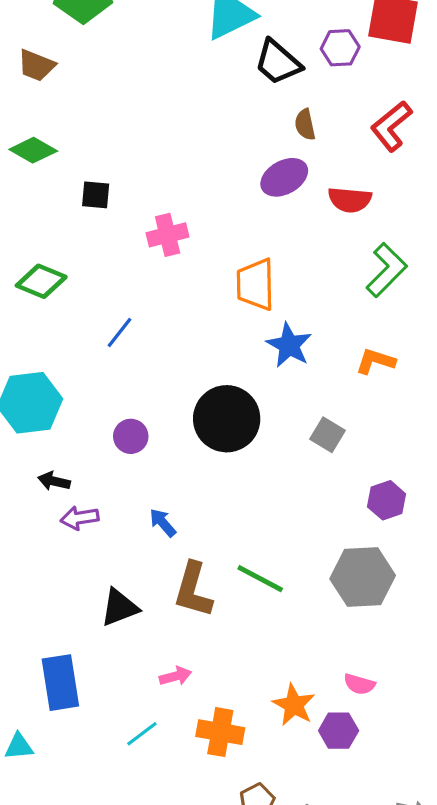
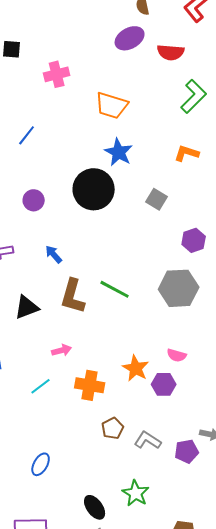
orange trapezoid: (255, 284) -> (112, 105), turned -72
blue star: (289, 345) -> (119, 152), moved

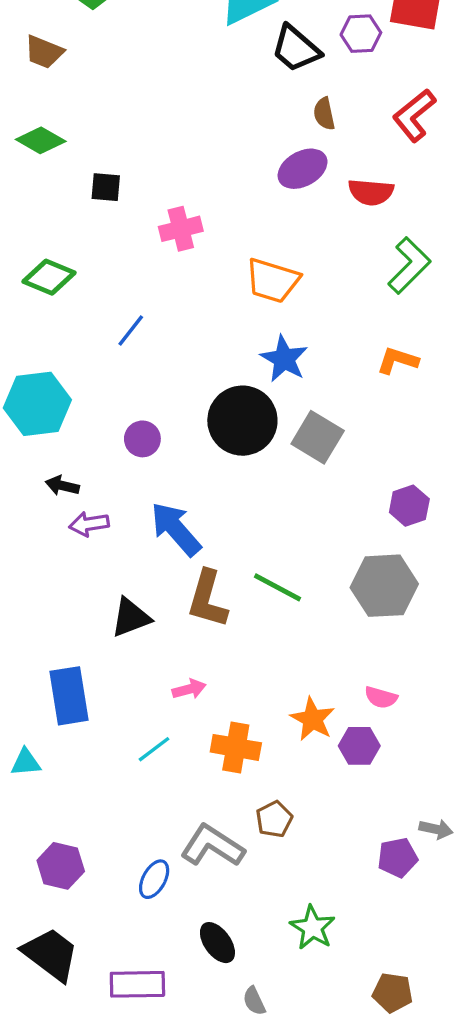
gray square: (157, 199) -> (318, 437), moved, size x1.4
blue arrow: (54, 254) -> (176, 529), size x1.8
gray L-shape: (148, 440) -> (212, 846), moved, size x1.4
black ellipse: (95, 507) -> (217, 943), moved

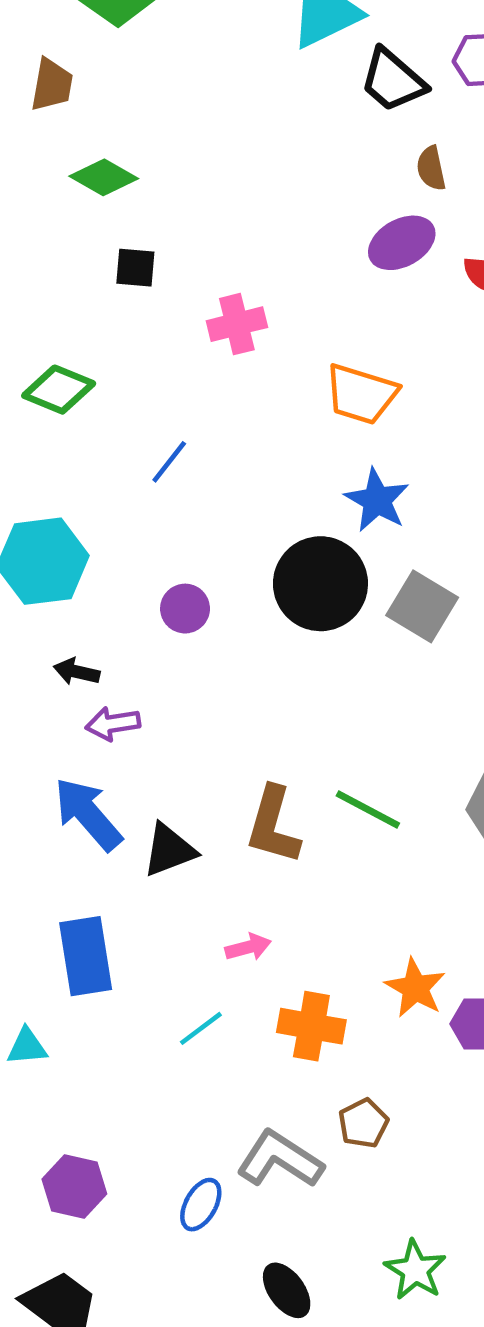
brown trapezoid: (44, 52) -> (52, 85), turned -102
green diamond: (41, 140) -> (104, 177), moved
blue arrow: (176, 529) -> (88, 814), moved

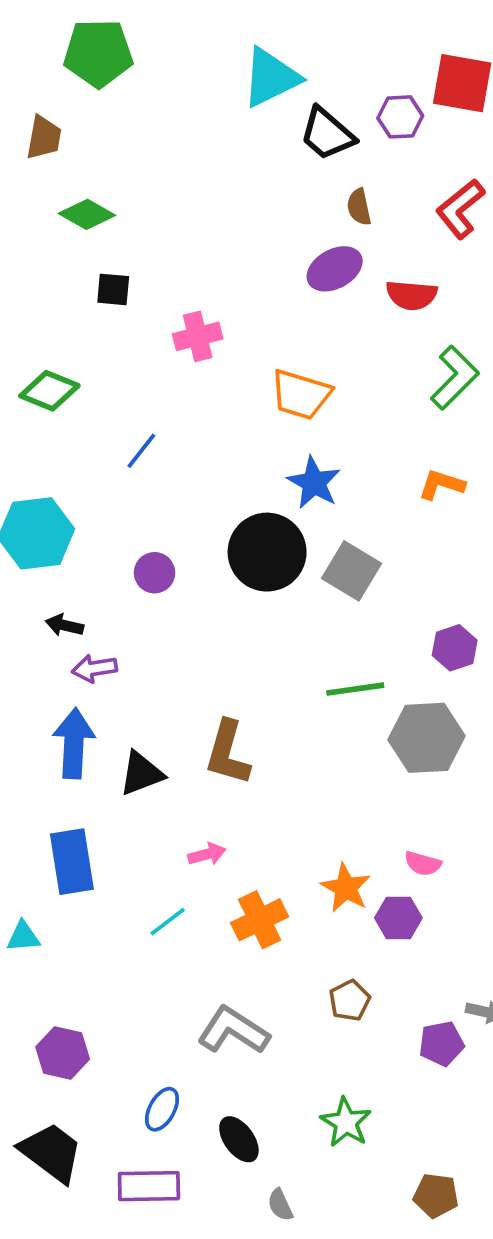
green line: (368, 809) -> (355, 689), moved, turned -36
blue arrow: (88, 814) -> (74, 743), turned 44
orange cross: (311, 1026) -> (260, 920), turned -36
brown pentagon: (363, 1123) -> (350, 1000), moved
blue ellipse: (201, 1205) -> (162, 1109), moved

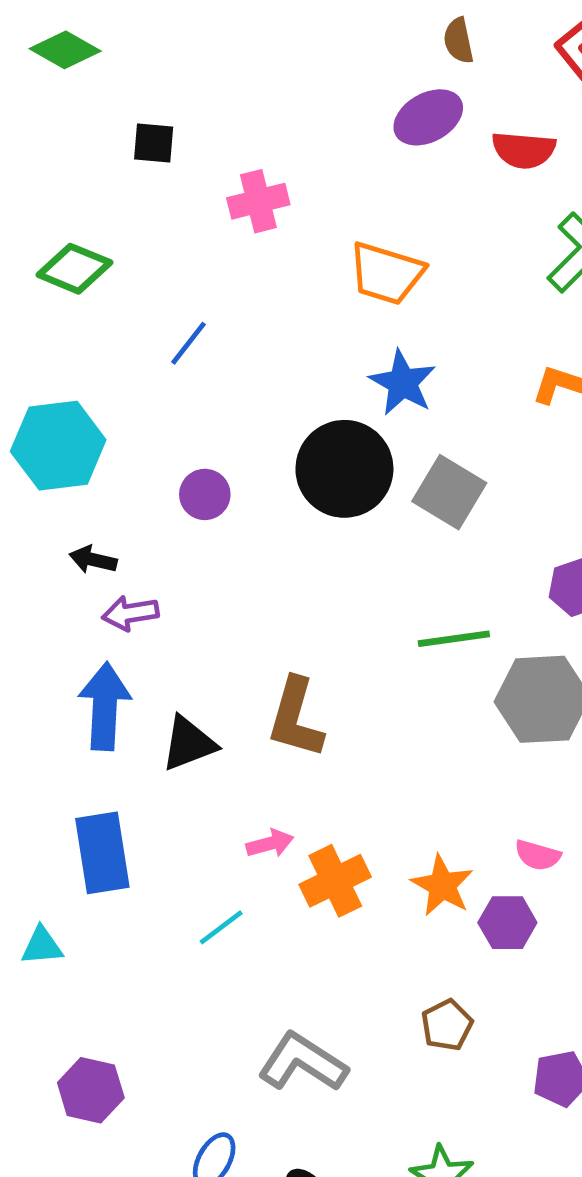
green diamond: (87, 214) -> (65, 50), moved
orange cross: (260, 920) -> (335, 881), moved

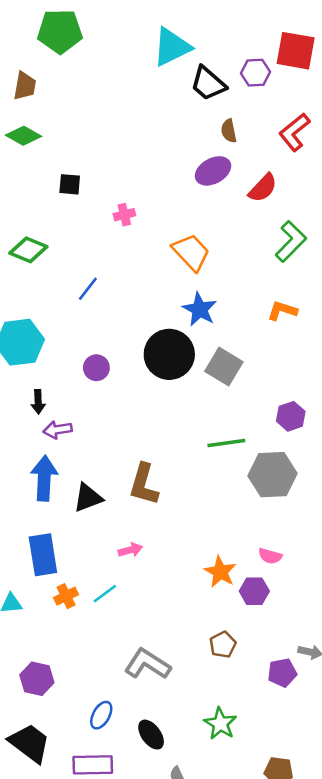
red semicircle: (524, 150) -> (263, 188), turned -52
pink cross: (258, 201) -> (124, 215), size x0.7
orange trapezoid: (386, 273) -> (191, 252), turned -150
black arrow: (93, 560) -> (38, 402), turned -105
orange cross: (335, 881) -> (66, 596), moved, size x0.7

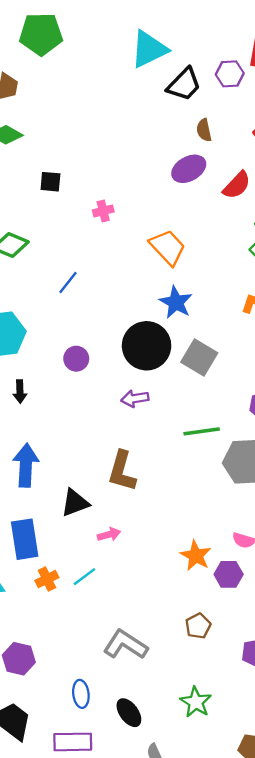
black trapezoid: (208, 83) -> (184, 84), turned -87
purple arrow: (58, 430) -> (135, 399), moved
black triangle: (88, 498) -> (75, 503), moved
blue ellipse: (101, 715) -> (81, 694), turned -36

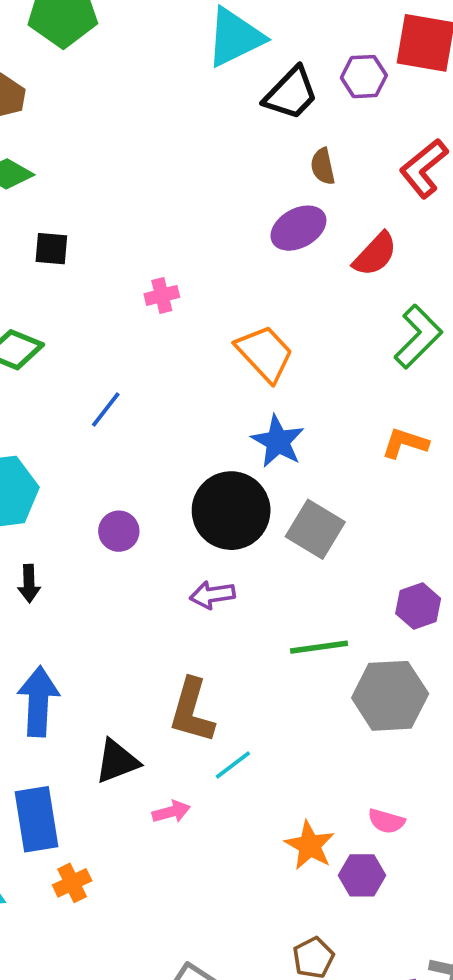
black square: (50, 182) -> (51, 249), moved
cyan line: (84, 577) -> (233, 765), moved

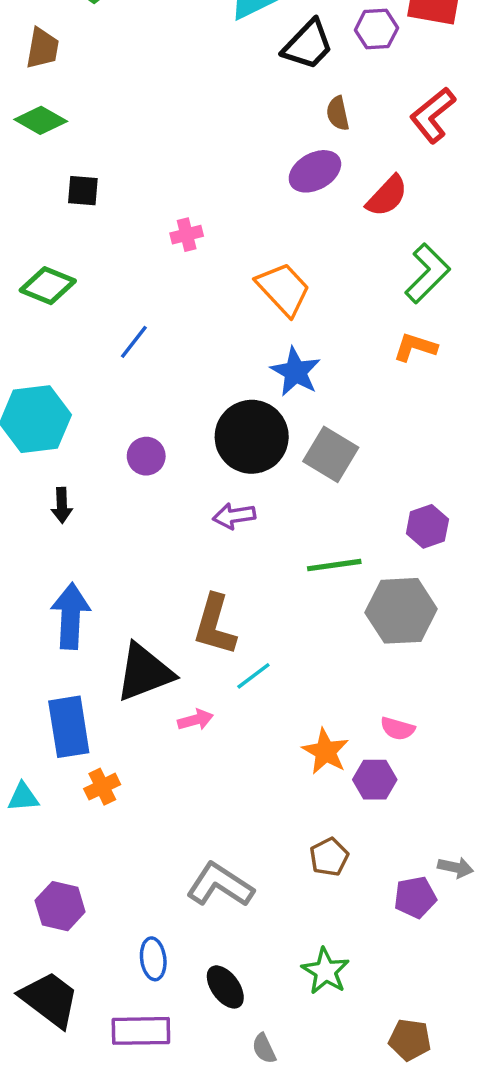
orange L-shape: (405, 443) -> (415, 347), moved
black triangle: (117, 761) -> (144, 672), size x1.4

